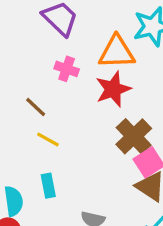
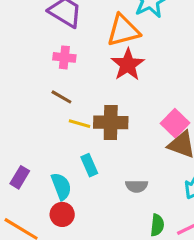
pink cross: (67, 69) -> (64, 57), moved
brown cross: (134, 136) -> (111, 122), moved, turned -32

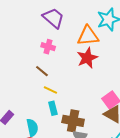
brown cross: (111, 122) -> (73, 121), moved
cyan rectangle: (89, 165) -> (53, 108), moved

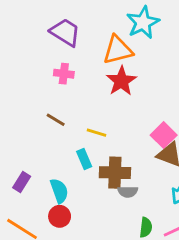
brown line: (42, 71) -> (56, 120), moved
yellow line: (50, 90) -> (96, 133), moved

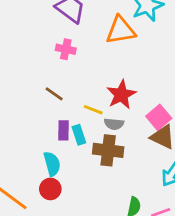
red star: (121, 81) -> (121, 95), moved
purple rectangle: (22, 182) -> (64, 130), moved, turned -36
gray semicircle: (128, 192) -> (114, 124), moved

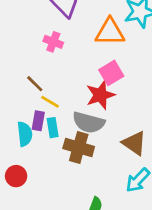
yellow line: (93, 110) -> (50, 102), moved
pink square: (159, 117) -> (111, 73), moved
gray semicircle: (114, 124) -> (89, 122), size x1.6
cyan semicircle: (52, 164) -> (25, 134), moved

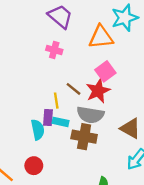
brown line: (35, 84) -> (74, 89), moved
yellow line: (50, 102) -> (56, 101), turned 56
cyan rectangle: (53, 128) -> (61, 122), turned -63

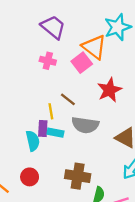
orange triangle: (101, 37) -> (94, 47), turned 44
pink square: (105, 71) -> (82, 63), moved
red star: (98, 91) -> (109, 90), moved
brown cross: (84, 137) -> (78, 176), moved

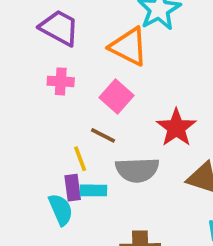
pink square: (82, 63) -> (117, 96), moved
red star: (109, 90) -> (176, 128), moved

